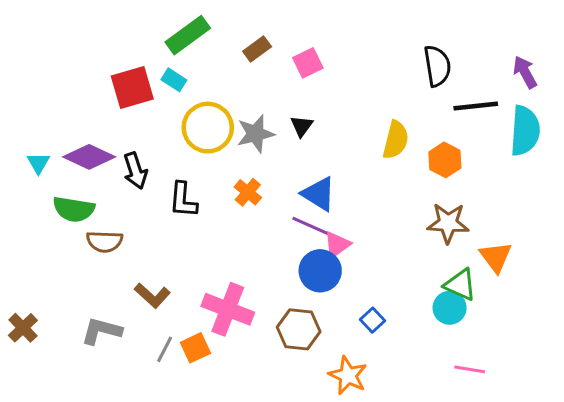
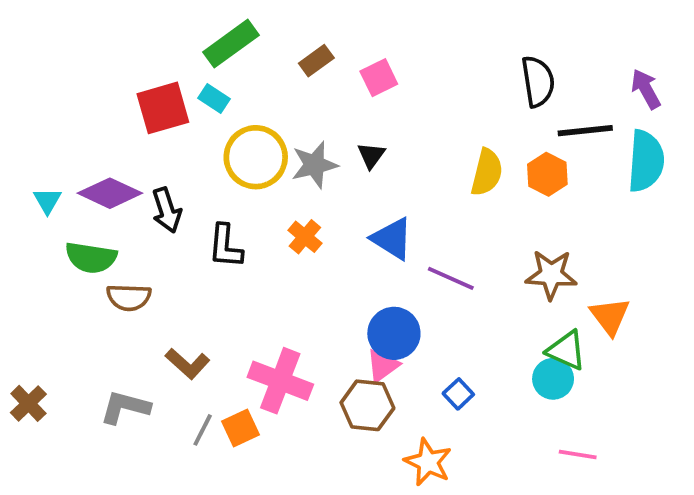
orange hexagon: (445, 160) -> (547, 174), moved
purple line: (311, 226) -> (451, 278), moved
pink triangle: (337, 245) -> (383, 366), moved

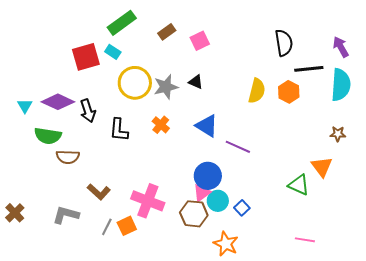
black triangle: (371, 155) -> (196, 82), turned -42
brown star: (551, 275) -> (338, 134), moved, size x0.6
cyan circle: (553, 379) -> (218, 201), moved

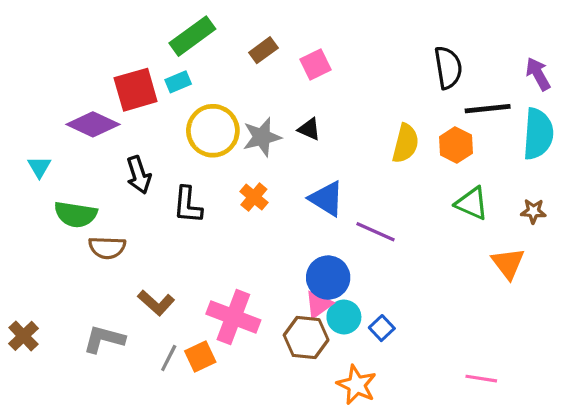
cyan rectangle: (113, 52) -> (178, 82), turned -56
purple diamond: (58, 102) -> (93, 124), moved
green triangle: (299, 185) -> (472, 203), moved

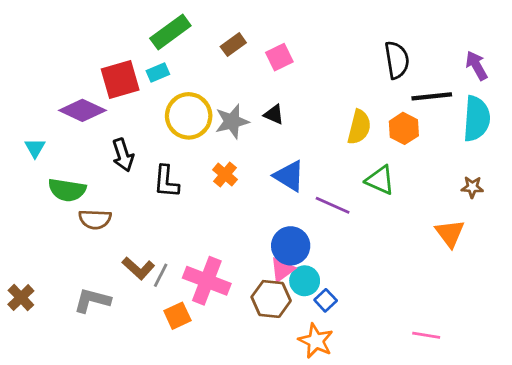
green triangle: (472, 203) -> (380, 180), moved
blue square: (382, 328) -> (326, 300), moved
gray line: (169, 358) -> (161, 275), moved

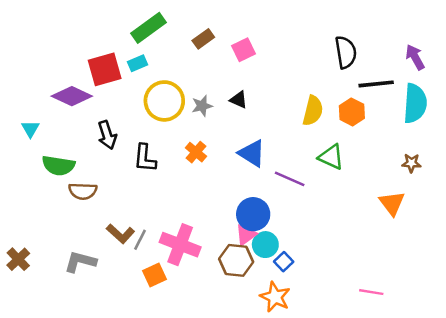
gray star: (232, 121) -> (202, 106), size x0.7

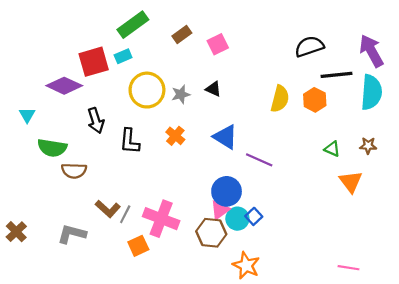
black semicircle: (346, 52) -> (309, 46), turned -100
purple arrow: (415, 57) -> (371, 51), size x1.4
green triangle: (331, 157) -> (332, 149), moved, size x0.7
blue square: (284, 262) -> (254, 216), moved
pink line: (371, 292) -> (349, 268), moved

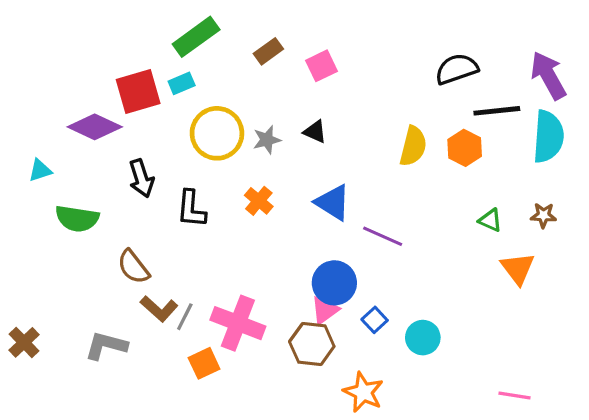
cyan triangle: (27, 115) -> (40, 170), turned 42
brown semicircle: (74, 171) -> (133, 267), moved, turned 50
cyan circle: (237, 219) -> (423, 338), moved

